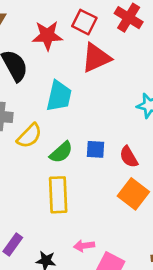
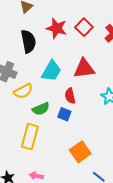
red triangle: (96, 58) -> (84, 69), moved
red semicircle: (129, 157) -> (70, 96), moved

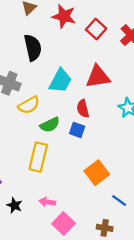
red star: (57, 28) -> (64, 16), moved

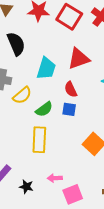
red square: (96, 29) -> (69, 17), size x1.4
pink square: (63, 223) -> (73, 194), turned 36

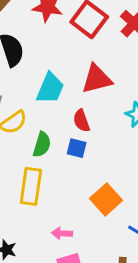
green semicircle: (44, 109) -> (42, 145), turned -42
pink arrow: (55, 178) -> (62, 233), moved

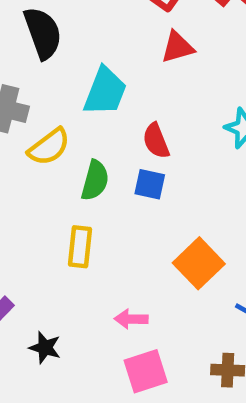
red triangle: (97, 79) -> (178, 47), moved, size x0.7
yellow rectangle: (31, 186) -> (80, 247), size x0.7

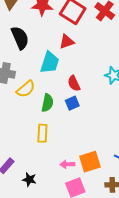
red triangle: (178, 47) -> (67, 42), moved
blue square: (150, 184) -> (72, 103), turned -32
orange square: (199, 263) -> (90, 162), moved, turned 30

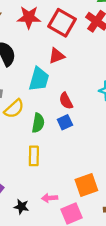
pink arrow: (67, 164) -> (50, 198), moved

